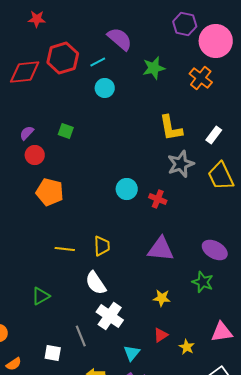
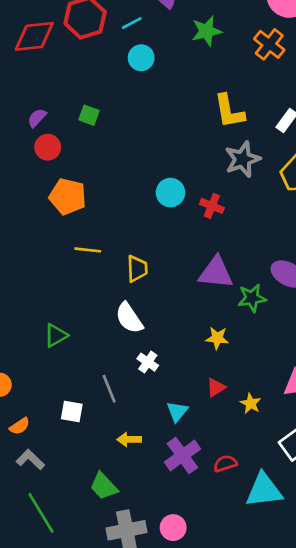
yellow line: (65, 249) -> (88, 250), moved
green star: (203, 282) -> (252, 298), moved, turned -30
white cross: (110, 316) -> (148, 362), size x0.6

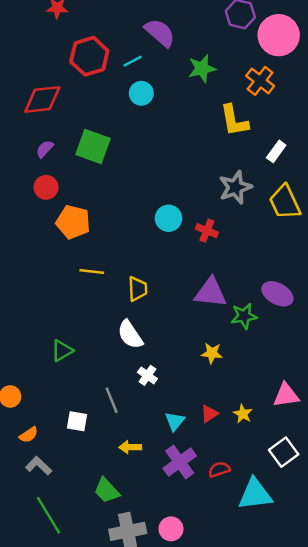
red diamond: (34, 36) -> (42, 99), moved
yellow L-shape: (229, 111) -> (234, 121), moved
green square: (89, 115) -> (93, 147), size x1.8
red circle: (48, 147) -> (46, 187), moved
red triangle: (216, 387) -> (209, 414), moved

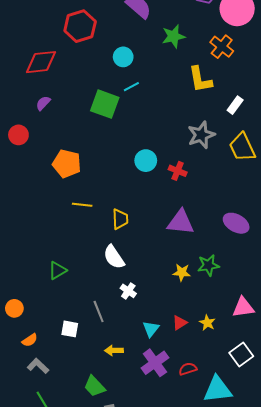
cyan line: (133, 61) -> (131, 87), moved
green square: (93, 147) -> (105, 104), moved
red circle: (46, 187) -> (18, 135), moved
green star: (244, 316) -> (208, 265), moved

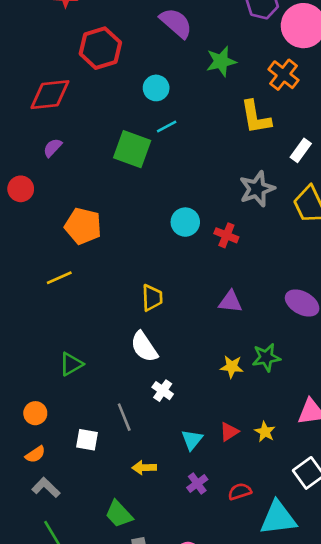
yellow line: (82, 205) -> (59, 278), moved, turned -30
purple triangle: (181, 222) -> (230, 302), size x0.7
orange circle: (14, 308) -> (35, 413), moved
purple cross: (155, 363) -> (197, 484), size x0.6

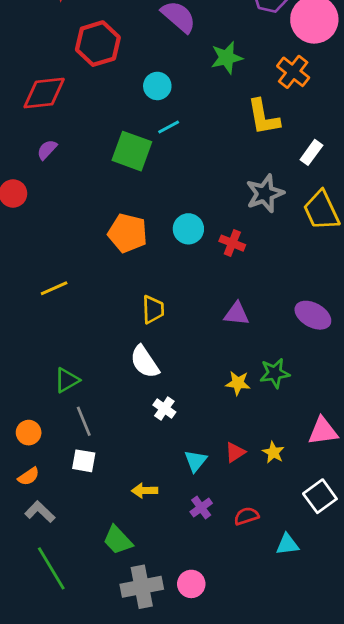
orange pentagon: (83, 226) -> (128, 233), moved
gray line: (124, 417) -> (84, 421), moved
cyan triangle: (278, 518) -> (287, 544), size x0.6

